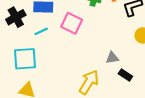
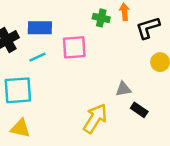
pink square: (72, 23) -> (74, 47), turned -30

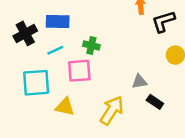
green cross: (101, 18) -> (91, 45), moved
pink square: (74, 47) -> (79, 71), moved
yellow triangle: (20, 128) -> (65, 107), moved

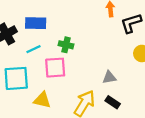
black rectangle: (155, 102) -> (113, 102), moved

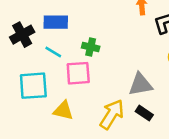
cyan line: (33, 49) -> (53, 52), turned 56
gray triangle: (109, 77) -> (140, 84), size x1.5

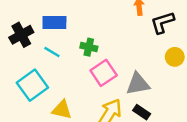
pink square: (78, 73) -> (104, 73), moved, turned -30
cyan square: (33, 86) -> (32, 85), turned -32

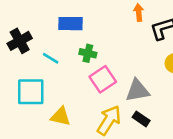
blue rectangle: (54, 23) -> (70, 24), moved
cyan square: (32, 85) -> (31, 92), turned 36

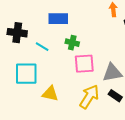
black cross: (20, 41) -> (17, 33), turned 36
pink square: (103, 79) -> (84, 64), turned 30

